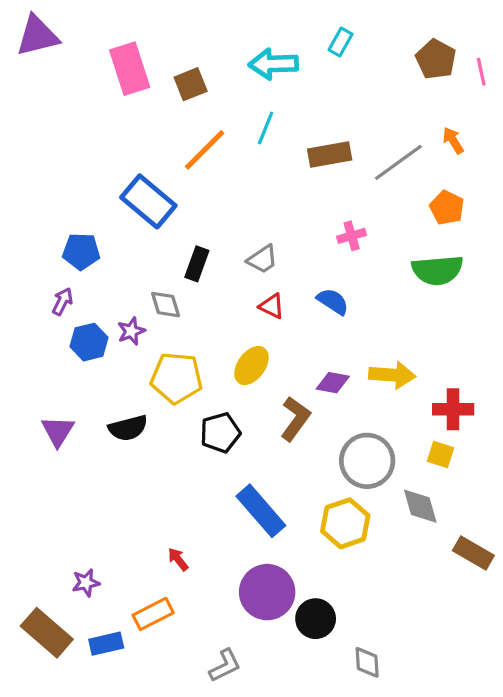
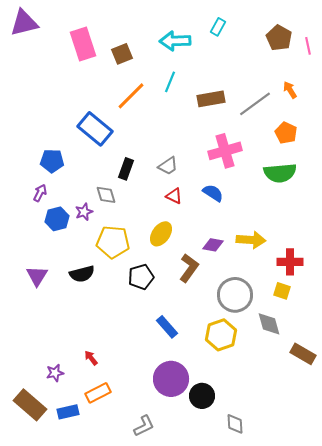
pink cross: (352, 236) -> (225, 151), size x1.8
blue rectangle: (261, 511) -> (167, 327), size x0.7
red arrow: (178, 559) -> (91, 358), moved

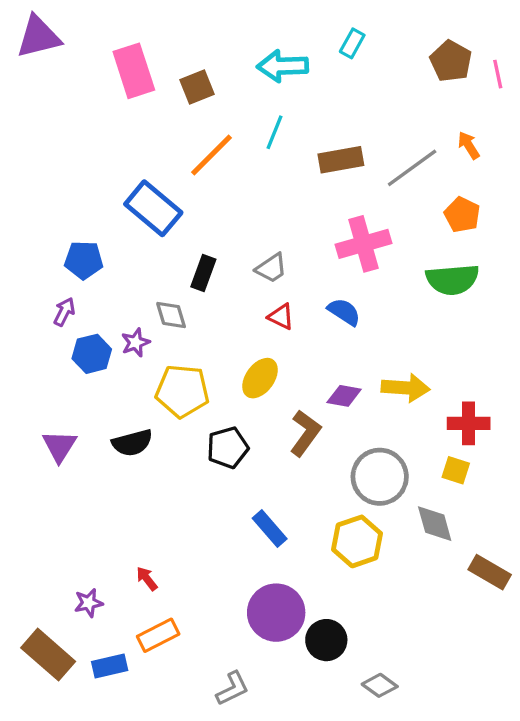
gray diamond: (235, 424) -> (380, 685), turned -50

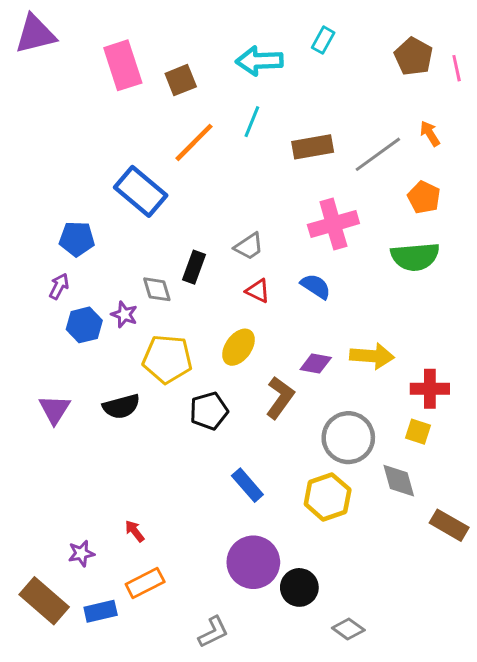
black rectangle: (203, 273) -> (194, 267), moved
purple star: (135, 343) -> (124, 315), turned -30

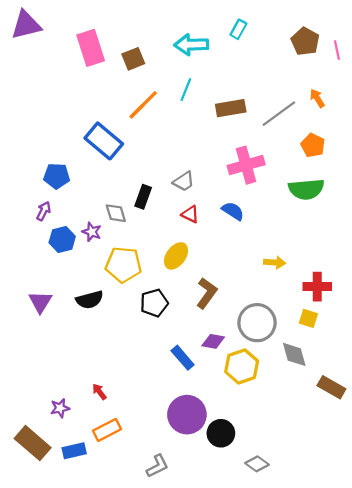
yellow arrow: (372, 356) -> (275, 262), size x0.7
purple diamond: (316, 363) -> (213, 341), moved

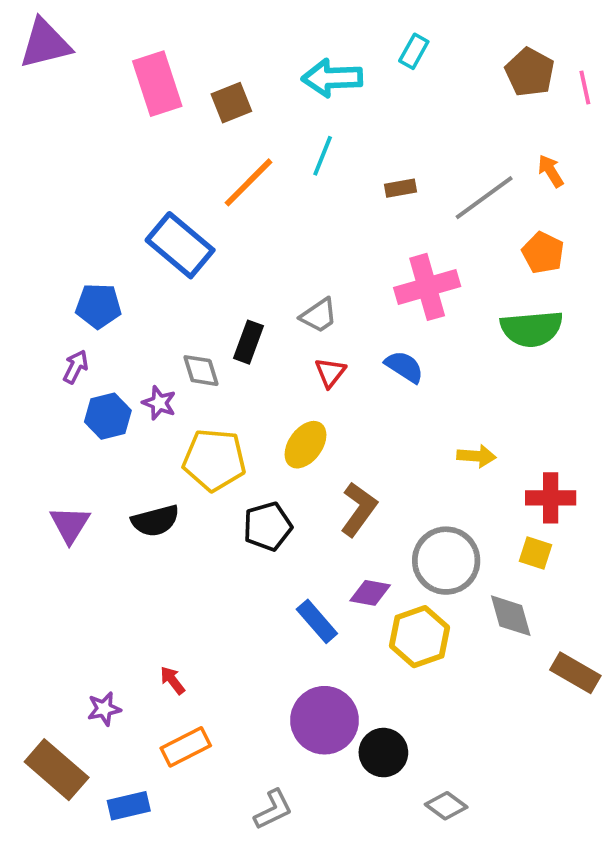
brown rectangle: (231, 108) -> (401, 188), size x0.6
red triangle: (190, 214) -> (330, 372), turned 42
blue rectangle: (74, 451) -> (129, 806), moved

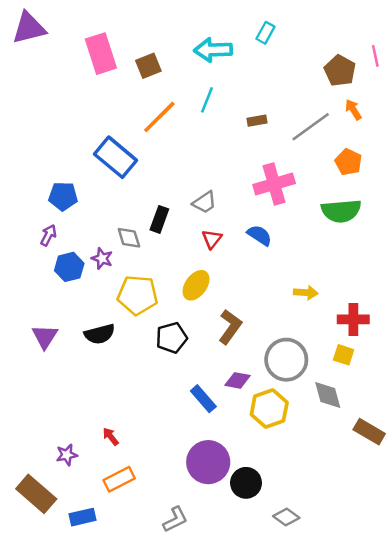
brown pentagon: (530, 72) -> (340, 71), moved

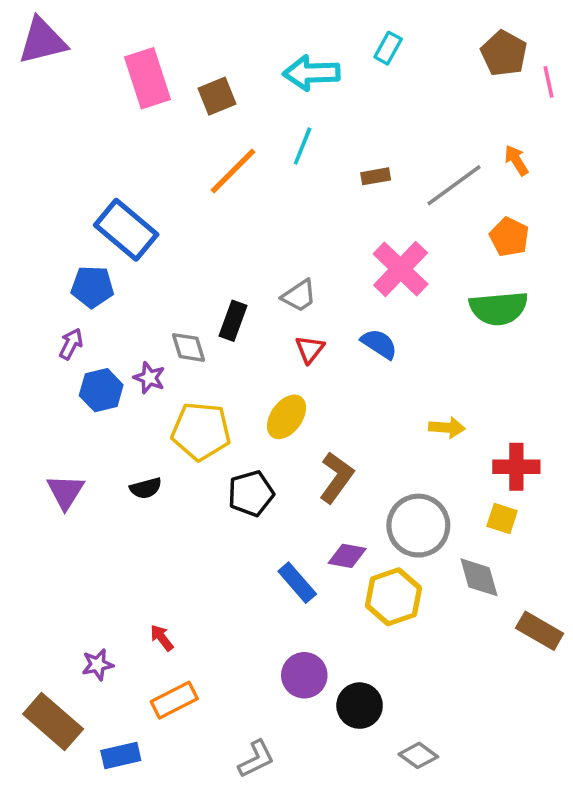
brown pentagon: (340, 71) -> (504, 53), moved
blue rectangle: (115, 157) -> (126, 230), moved
pink cross: (274, 184) -> (401, 269), turned -30
black semicircle: (100, 334) -> (146, 488), size x0.7
purple circle: (208, 462) -> (304, 675), size x0.7

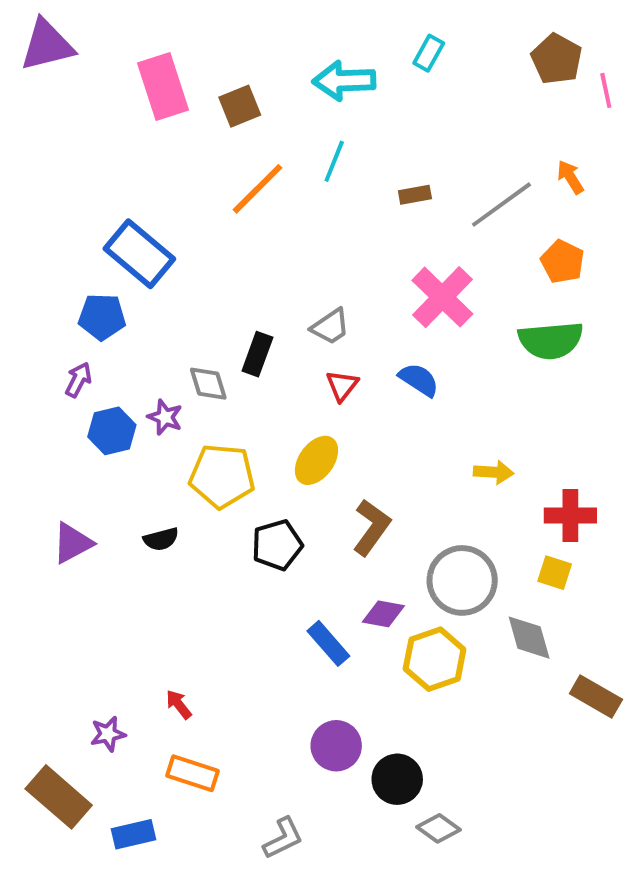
purple triangle: (66, 492) -> (72, 543), turned 30
orange rectangle: (174, 700) -> (193, 773), turned 45
gray diamond: (418, 755) -> (439, 828), moved

